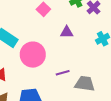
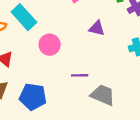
pink circle: (33, 55) -> (50, 45), size x0.7

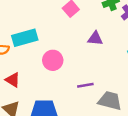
cyan rectangle: (24, 17) -> (25, 38), turned -55

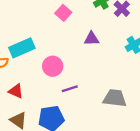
purple line: (85, 85) -> (70, 89), moved

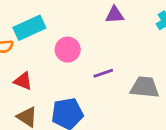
purple line: (70, 89) -> (103, 73), moved

